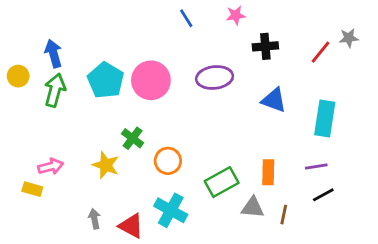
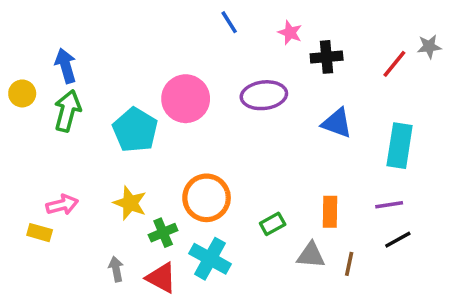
pink star: (236, 15) -> (290, 33), moved, turned 30
cyan pentagon: (106, 80) -> (135, 130), moved
green cross: (133, 138) -> (163, 233), moved, turned 30
orange circle: (168, 161) -> (207, 198), size x1.4
green rectangle: (222, 182) -> (273, 224), size x0.6

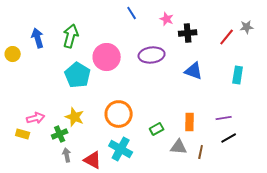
green arrow: (67, 111) -> (71, 36), moved
cyan rectangle: (400, 146) -> (238, 75), moved, size x0.7
green cross: (163, 233) -> (60, 134), moved

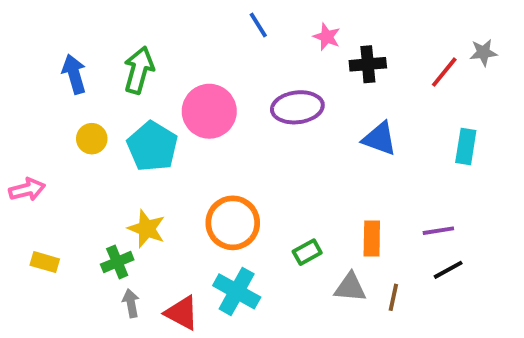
yellow circle: (13, 54) -> (92, 139), moved
pink arrow: (36, 118) -> (27, 190), moved

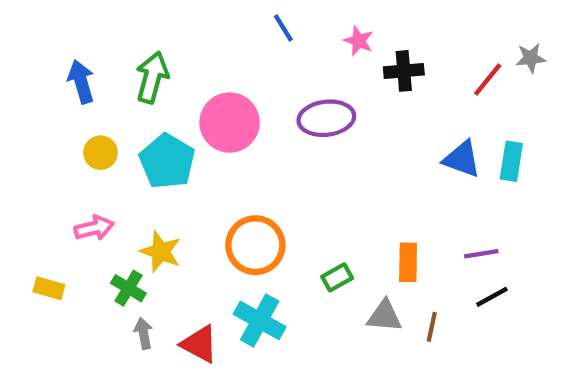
blue triangle: (380, 139) -> (462, 159), moved
pink arrow: (27, 190) -> (94, 228), moved
green cross: (117, 262) -> (128, 288), turned -36

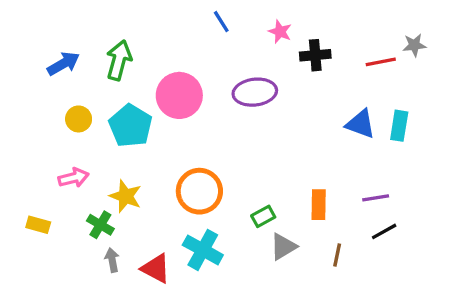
red line: (488, 80) -> (381, 62), turned 40
blue arrow: (81, 82) -> (63, 64), turned 76
gray triangle: (384, 316) -> (283, 247), moved, turned -36

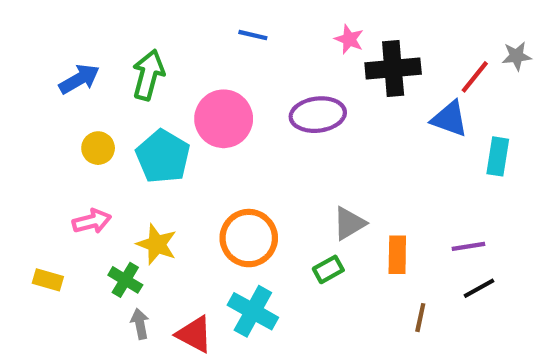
blue line: (221, 22) -> (253, 35), moved, turned -45
black cross: (315, 55) -> (393, 69), size x1.4
red line: (381, 62) -> (475, 77), turned -40
blue triangle: (361, 124) -> (450, 119), moved
gray triangle: (283, 247) -> (349, 223), moved

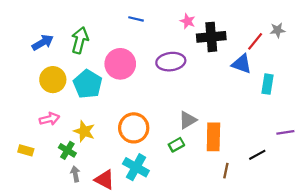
yellow circle: (98, 148) -> (53, 80), size x1.5
purple line: (468, 246) -> (285, 132), moved
orange rectangle: (397, 255) -> (213, 137), size x1.4

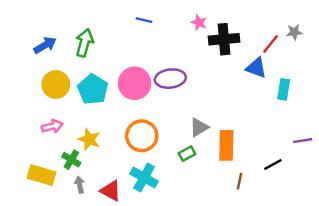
purple ellipse: (171, 62) -> (170, 79), moved
pink circle: (120, 64) -> (135, 83), moved
yellow rectangle: (26, 150) -> (42, 175), moved, size x1.6

